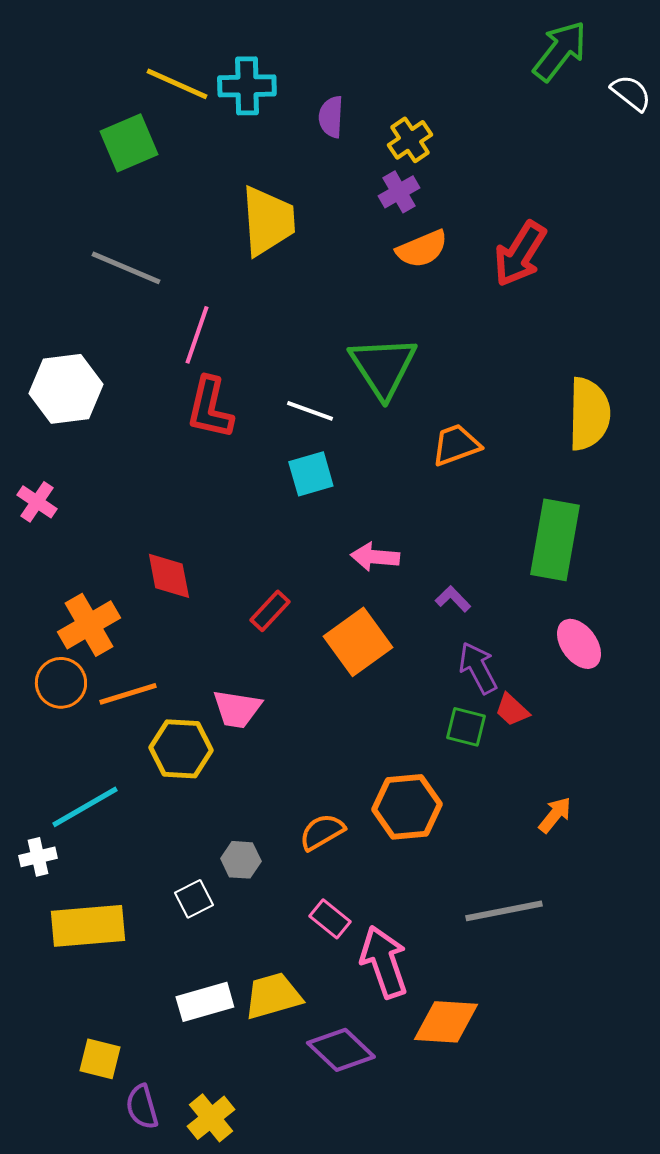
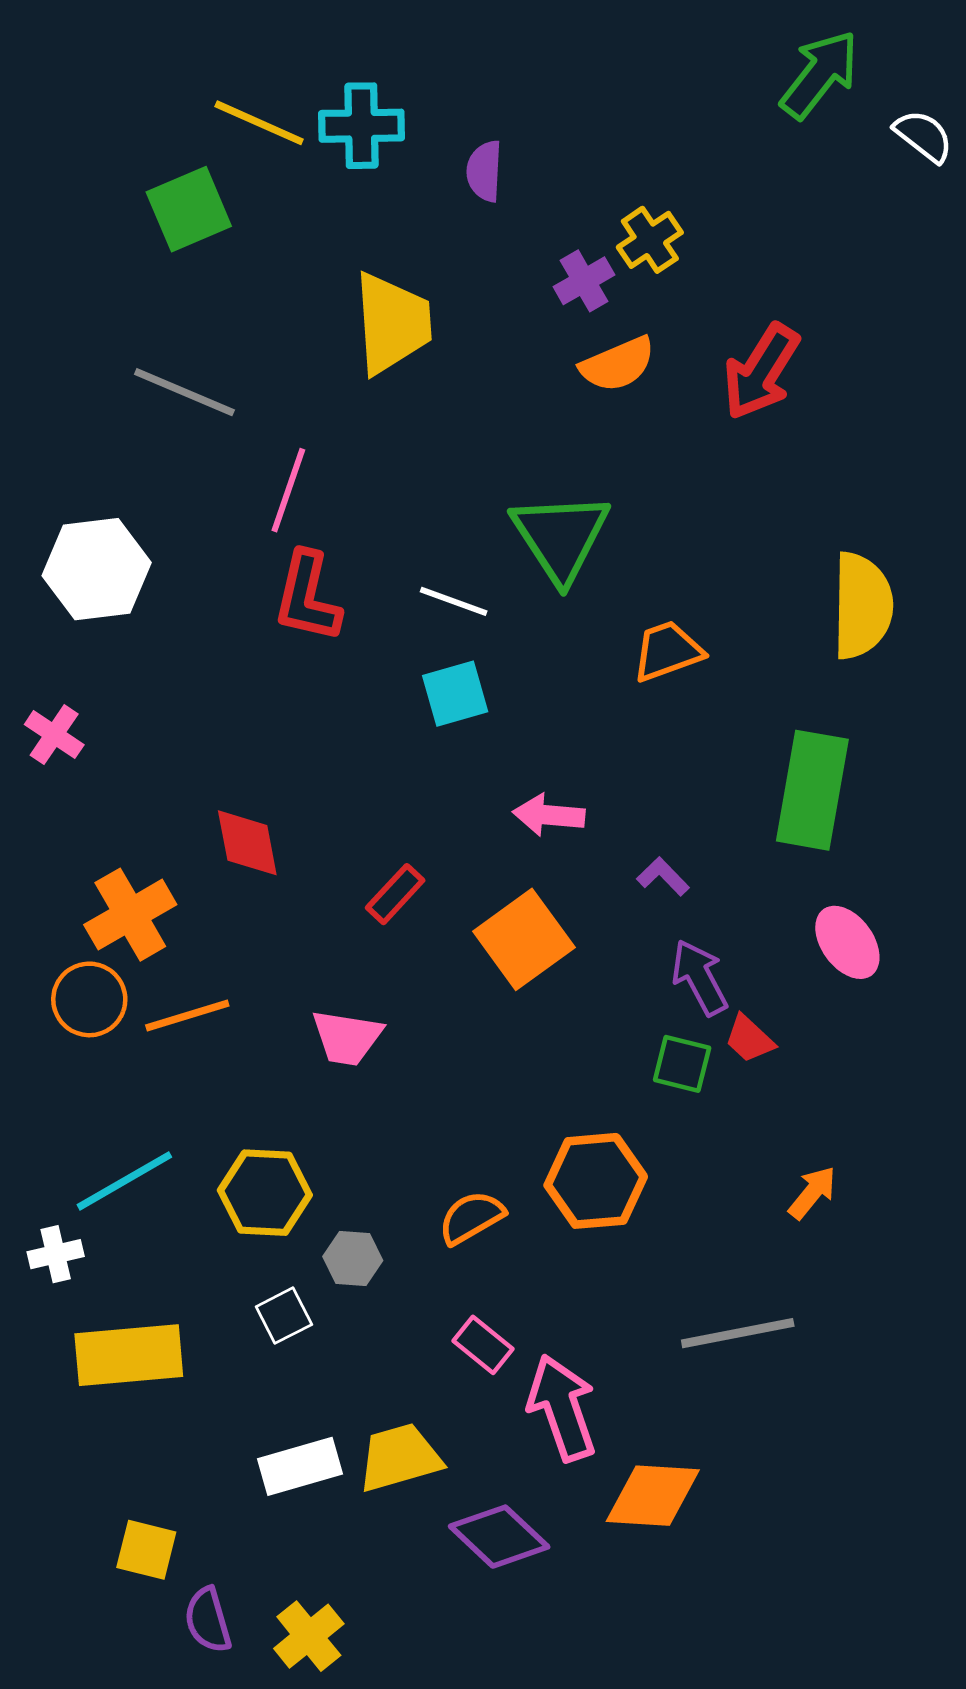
yellow cross: (410, 140) -> (650, 240), moved
yellow hexagon: (181, 749) -> (265, 1193), moved

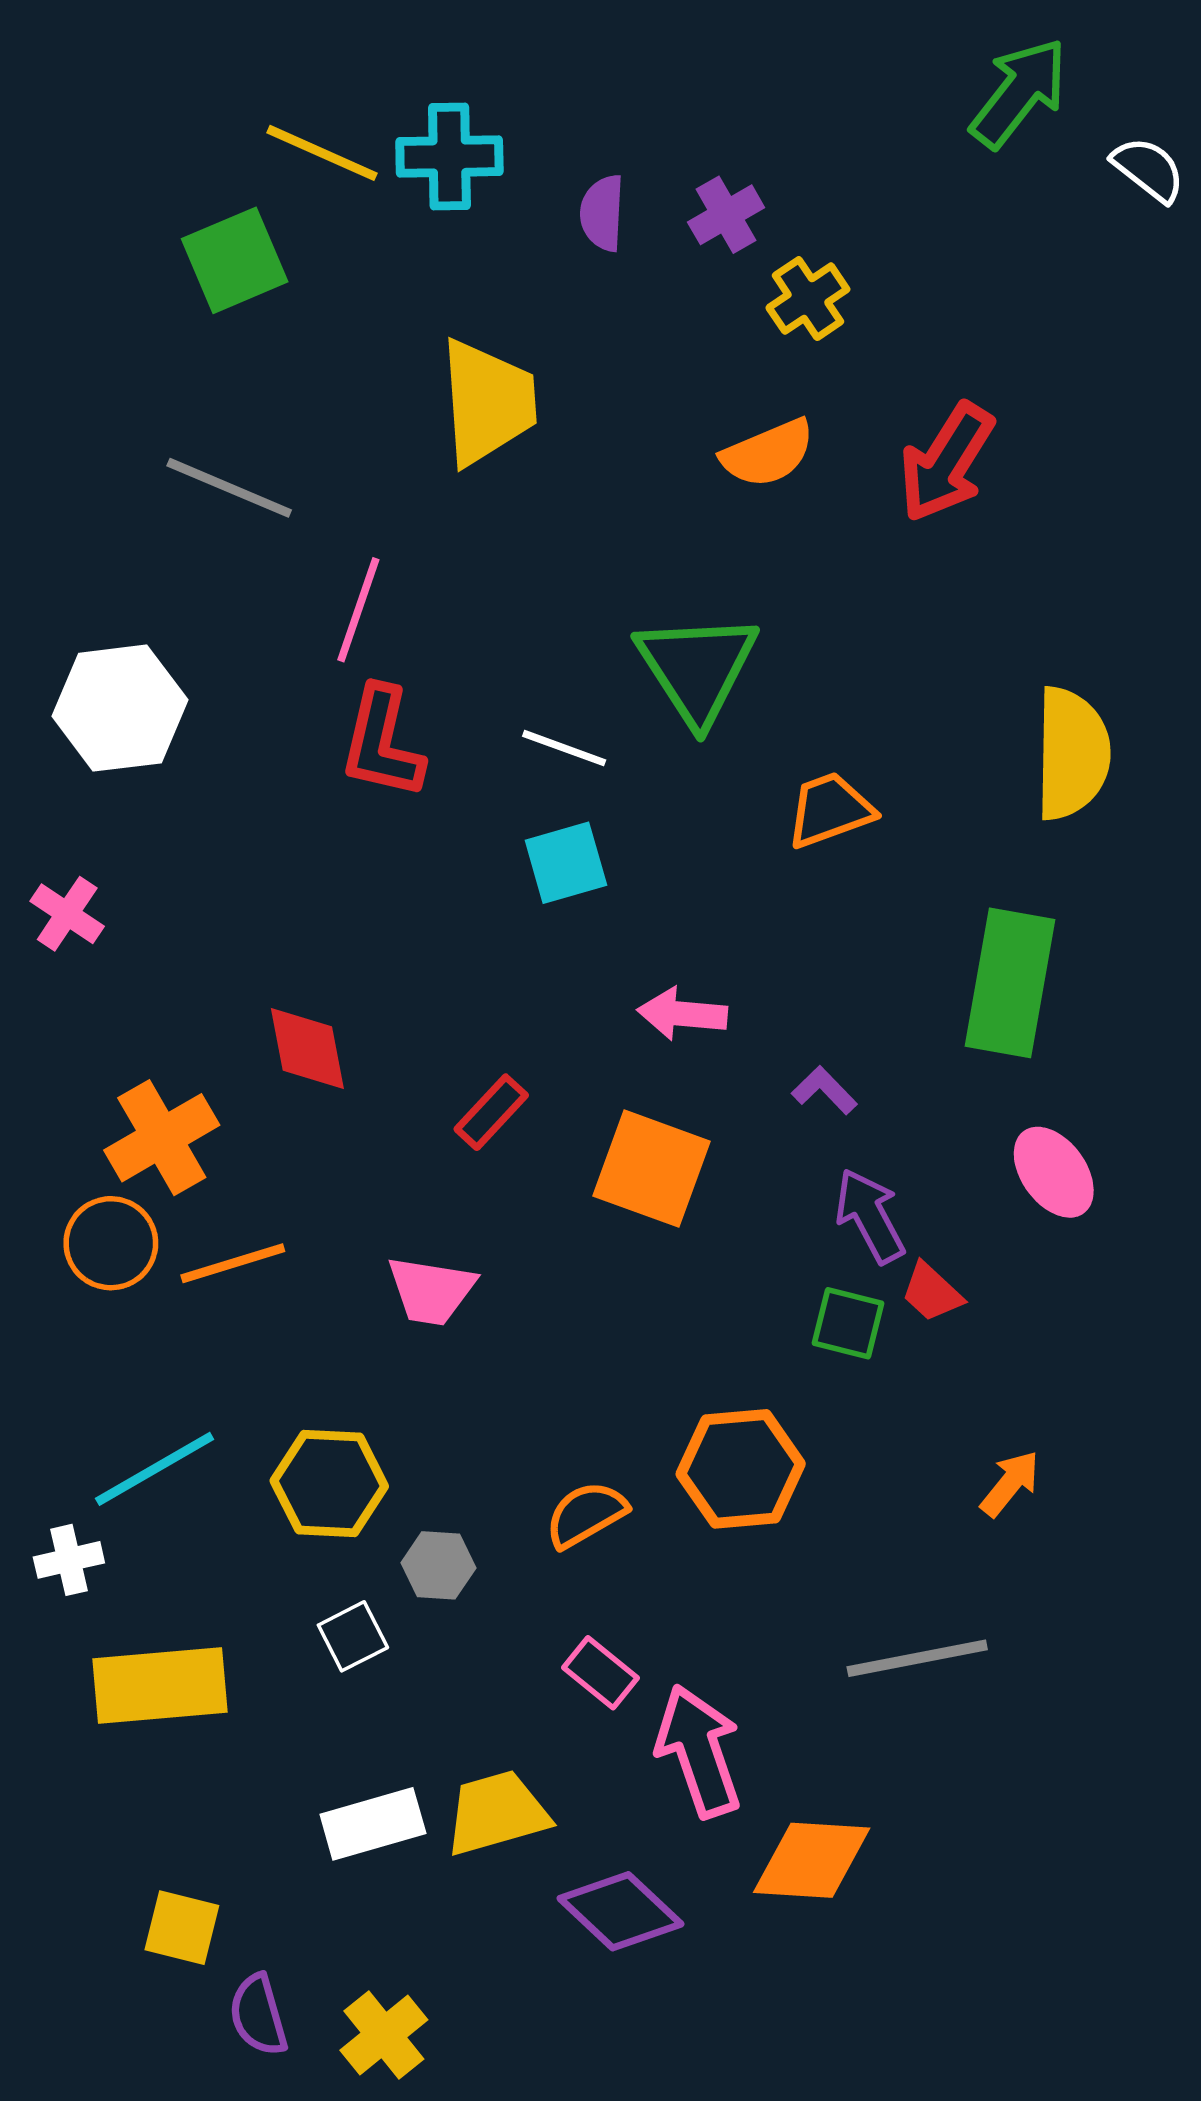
purple cross: (584, 281) -> (726, 215), moved
orange square: (524, 939) -> (651, 1169), turned -34

